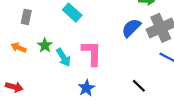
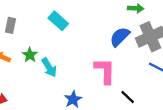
pink L-shape: (92, 53) -> (105, 71), moved

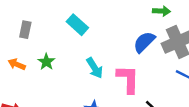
cyan arrow: (49, 67) -> (95, 68), moved

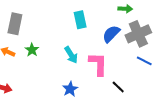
cyan rectangle: (77, 25) -> (80, 20), moved, turned 36
gray rectangle: (25, 30) -> (15, 24), size x1.5

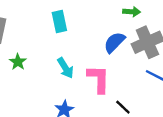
cyan rectangle: (80, 20) -> (59, 21), moved

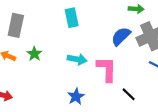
cyan arrow: (66, 68) -> (77, 59), turned -48

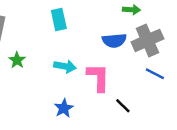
blue semicircle: (121, 36) -> (114, 40), turned -140

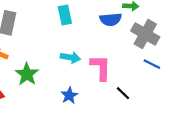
blue semicircle: (114, 40) -> (111, 19), moved
gray cross: (147, 40) -> (145, 34), turned -36
green star: (17, 60) -> (27, 74), moved, size x1.5

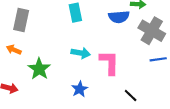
blue line: (152, 64) -> (158, 59), turned -35
black line: (123, 93) -> (131, 95), moved

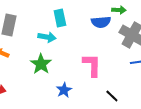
cyan arrow: (81, 53) -> (47, 37), moved
green star: (39, 69) -> (41, 64), moved

